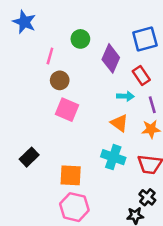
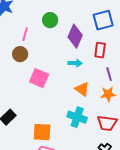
red rectangle: (141, 76) -> (100, 50), turned 42
brown circle: (60, 80) -> (20, 54), moved
cyan arrow: (125, 96) -> (75, 63), moved

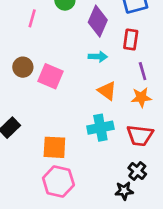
brown circle: (20, 54) -> (23, 67), moved
cyan cross: (77, 117) -> (100, 128), turned -30

